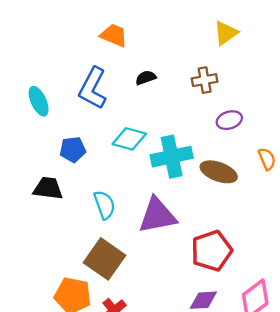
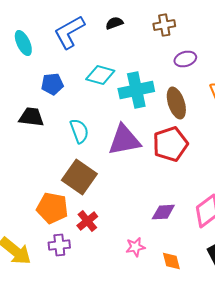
blue L-shape: (93, 88) -> (69, 32), turned 33
brown ellipse: (219, 172) -> (176, 103), turned 52
red pentagon: (212, 251) -> (170, 144), moved

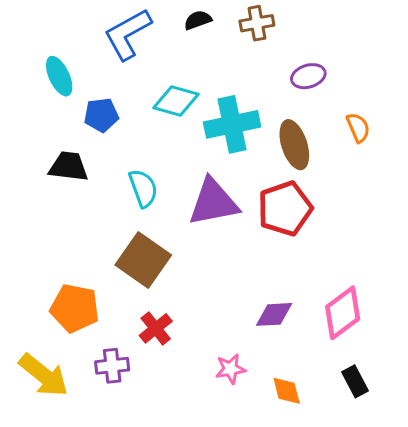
brown cross: (164, 25) -> (257, 23), moved
cyan ellipse: (23, 43) -> (59, 76), moved
orange pentagon: (52, 208) -> (75, 308), moved

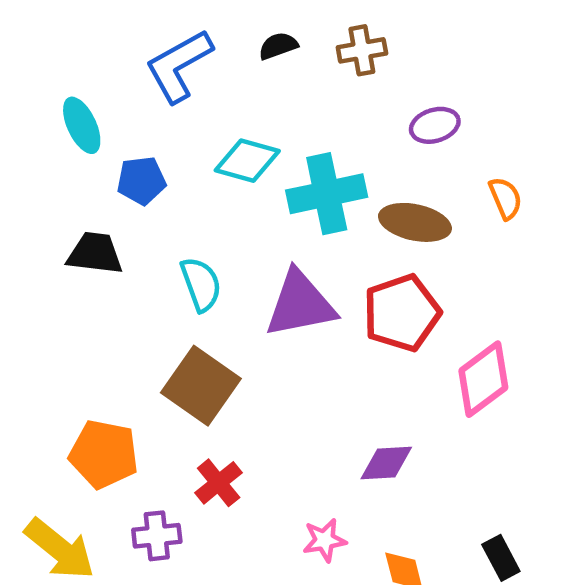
brown ellipse: (294, 145) -> (415, 222), turned -60
pink diamond: (343, 313) -> (483, 379), moved

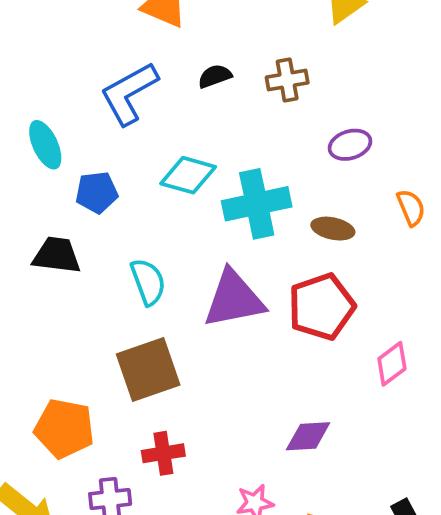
brown ellipse: (415, 222) -> (333, 229), size x0.7
pink diamond: (483, 379) -> (392, 364), size x0.7
brown square: (201, 386) -> (148, 369), turned 36
red cross: (219, 483) -> (163, 453), turned 30

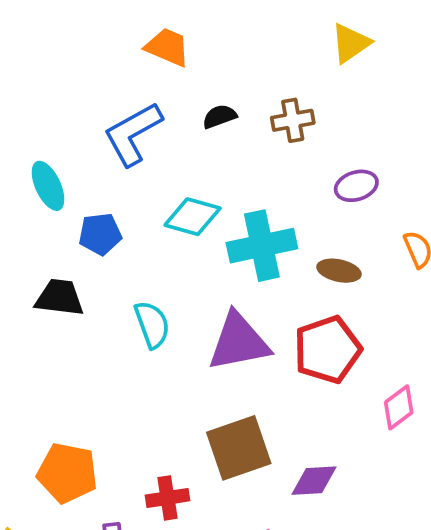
brown square: (148, 369) -> (239, 448), moved

